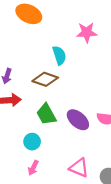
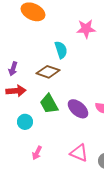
cyan circle: (32, 142) -> (25, 122), moved

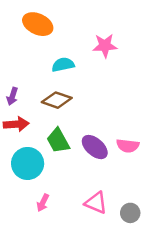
cyan semicircle: (61, 50) -> (63, 65), moved, turned -84
cyan circle: (25, 122) -> (28, 163), size x1.6

